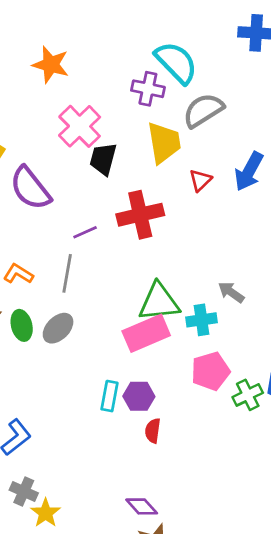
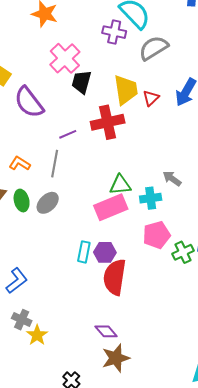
yellow trapezoid: (164, 143) -> (126, 90), moved
green triangle: (159, 302) -> (120, 185), size x0.7
red semicircle: (153, 431) -> (115, 277), size x2.0

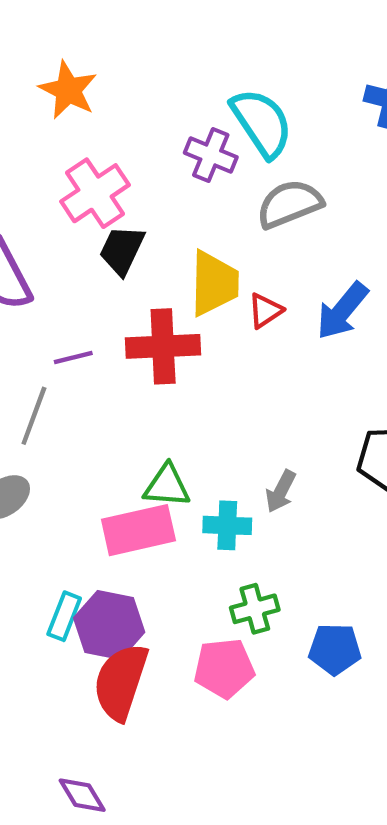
gray arrow: (172, 179) -> (281, 491), turned -108
pink pentagon: (157, 235) -> (224, 668), moved
purple hexagon: (105, 252) -> (109, 625), size x1.4
green cross: (183, 252) -> (255, 609), moved

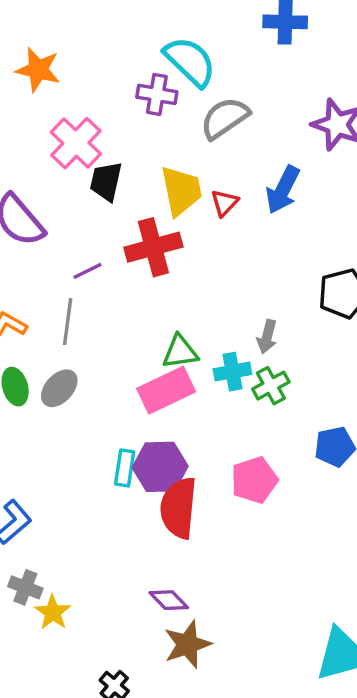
green cross: (255, 609) -> (271, 386), moved

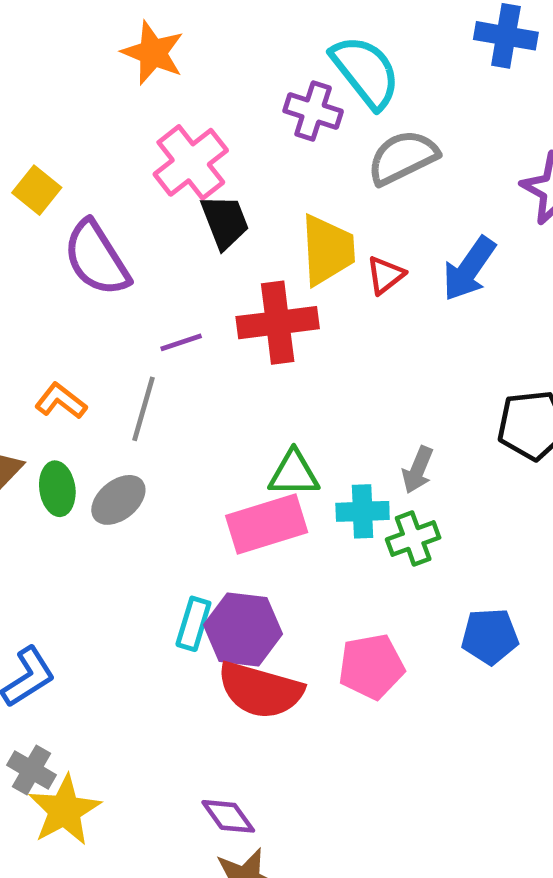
black trapezoid: (106, 181) -> (225, 222), turned 138
red semicircle: (179, 508) -> (260, 690), turned -88
yellow star: (53, 612) -> (65, 810), size x1.4

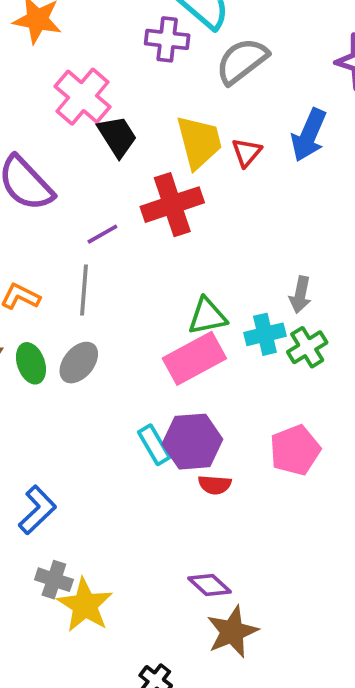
cyan rectangle: (193, 624) -> (154, 445), turned -36
red semicircle: (260, 690) -> (215, 485), size x0.5

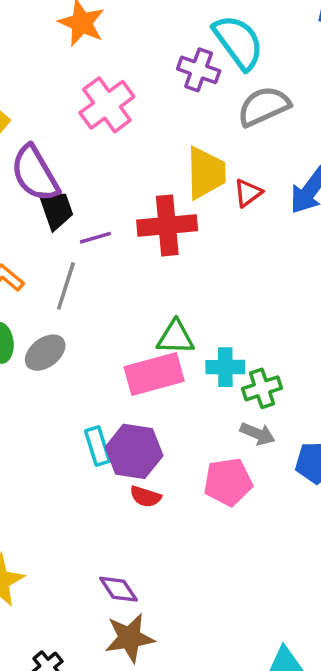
black trapezoid: (117, 136) -> (56, 209), moved
gray arrow: (300, 295) -> (257, 434), moved, turned -92

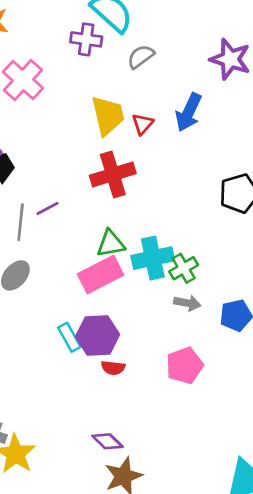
gray semicircle: (264, 106) -> (141, 57), size x0.7
red cross: (167, 225) -> (113, 174), moved
purple line: (95, 238) -> (47, 208), moved
cyan cross: (225, 367) -> (153, 258), size x1.4
pink pentagon: (228, 482) -> (185, 365), moved

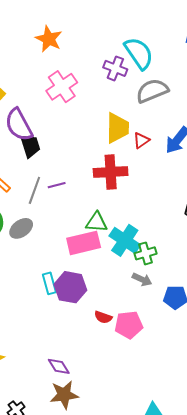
gray semicircle: (141, 57) -> (152, 91), size x1.5
cyan cross: (153, 258) -> (125, 240), turned 32
red semicircle: (113, 368) -> (103, 317), moved

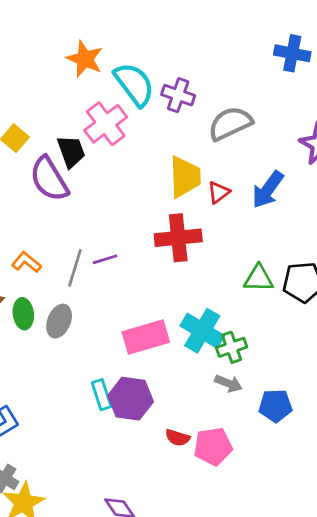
cyan semicircle: (139, 53) -> (134, 84), moved
black trapezoid: (30, 146) -> (71, 151), moved
green triangle: (97, 222) -> (259, 278), moved
gray ellipse: (21, 228) -> (59, 321), turned -30

